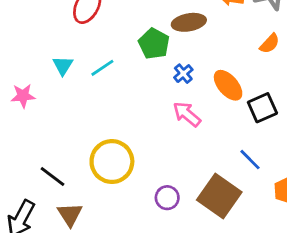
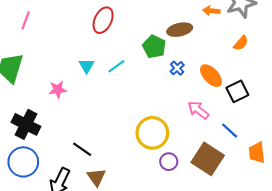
pink arrow: (187, 114) -> (198, 110), moved
yellow circle: (112, 162) -> (152, 133), moved

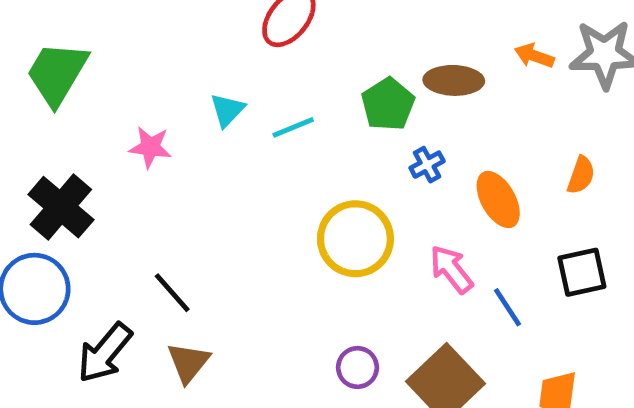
orange semicircle: (241, 43) -> (581, 175), moved, turned -35
black square: (237, 91) -> (582, 272), moved
blue line: (230, 131) -> (508, 307), moved
yellow circle: (152, 133) -> (355, 239), moved

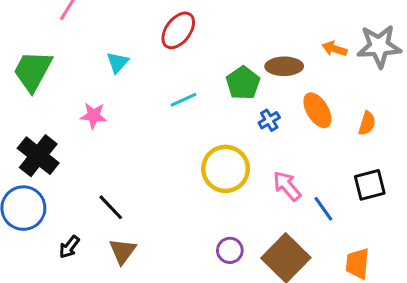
cyan triangle: (227, 110) -> (118, 62), moved
orange ellipse: (498, 200) -> (317, 110), moved
black arrow: (105, 353) -> (69, 247), size x0.6

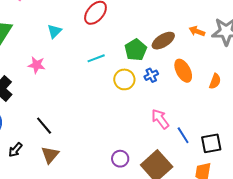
brown ellipse: (284, 66) -> (163, 41), turned -35
yellow circle: (226, 169) -> (124, 79), moved, size x0.7
black square: (370, 185) -> (211, 143), moved

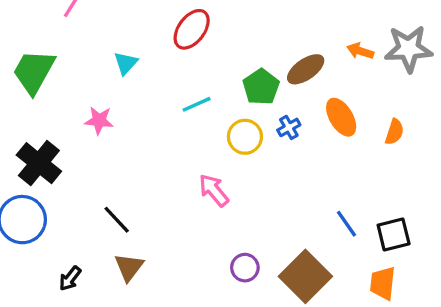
pink arrow: (160, 119) -> (214, 190), moved
black arrow: (15, 150) -> (70, 278), moved

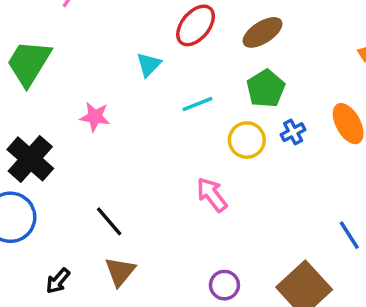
cyan triangle: (126, 63) -> (149, 65), moved
brown ellipse: (306, 69) -> (263, 32), moved
purple circle: (245, 268) -> (224, 285), moved

